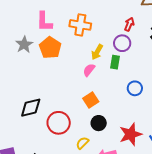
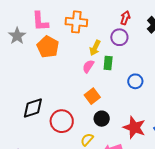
gray star: (24, 45) -> (17, 36), moved
green rectangle: (115, 62) -> (108, 63), moved
red star: (131, 134) -> (134, 127), turned -30

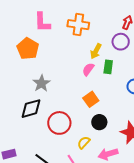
gray star: (17, 36) -> (42, 83), moved
orange pentagon: (48, 47) -> (28, 49), moved

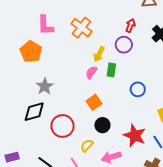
orange cross: (78, 25) -> (81, 28), turned 30

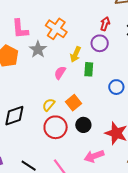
pink semicircle: (91, 72) -> (60, 73), moved
gray star: (45, 86) -> (38, 49), moved
red circle: (62, 126) -> (56, 127), moved
yellow semicircle: (87, 145) -> (49, 105), moved

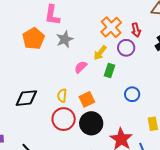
red arrow: (105, 24) -> (136, 30), turned 136
orange cross: (56, 29) -> (111, 27), moved
yellow semicircle: (49, 105) -> (62, 96), turned -48
black circle: (83, 125) -> (91, 123), size x1.5

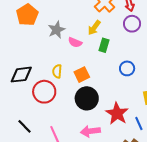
gray star: (65, 39) -> (57, 30), moved
purple circle: (126, 48) -> (132, 24), moved
pink semicircle: (81, 67) -> (75, 42), turned -112
red circle: (64, 119) -> (44, 92), moved

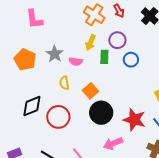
orange pentagon: (27, 15) -> (25, 60), moved
purple circle: (132, 24) -> (117, 40), moved
blue circle: (127, 68) -> (131, 60), moved
yellow semicircle: (57, 71) -> (64, 83), moved

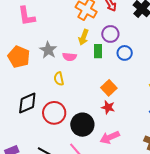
orange square: (90, 91) -> (109, 88), moved
black circle: (101, 113) -> (82, 125), moved
red star: (134, 120) -> (108, 107), moved, size x0.6

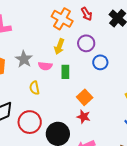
green rectangle: (98, 51) -> (65, 72), moved

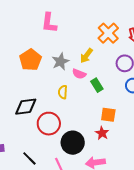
yellow arrow: (59, 47) -> (86, 56), moved
green rectangle: (65, 72) -> (97, 85), turned -48
orange square: (85, 97) -> (108, 115), turned 35

